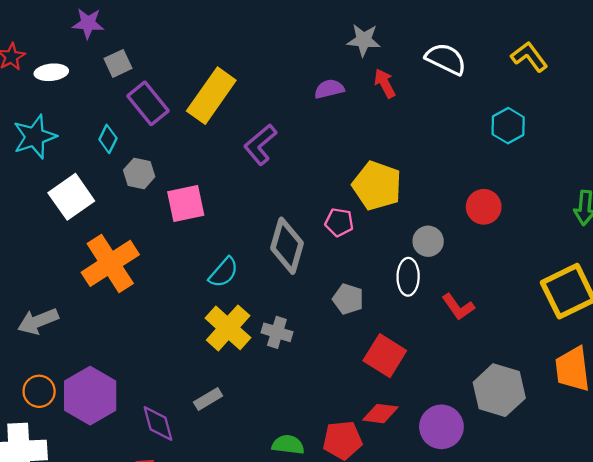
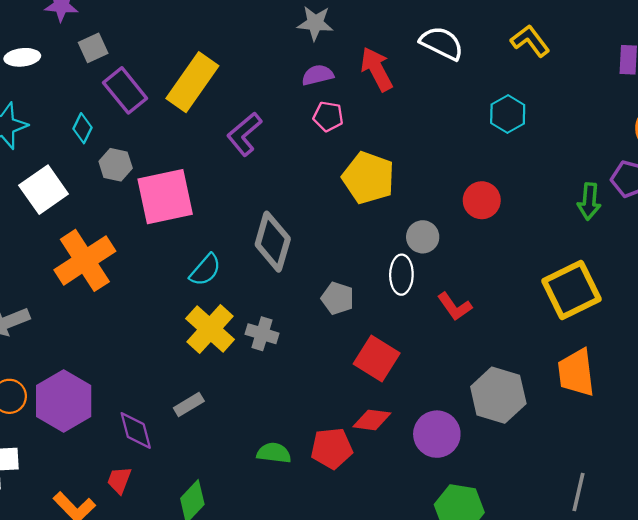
gray star: (364, 40) -> (315, 23), moved
red arrow: (385, 83) -> (377, 69), size x1.4
pink square: (186, 203) -> (165, 197), size x1.4
pink pentagon: (339, 222) -> (328, 116), moved

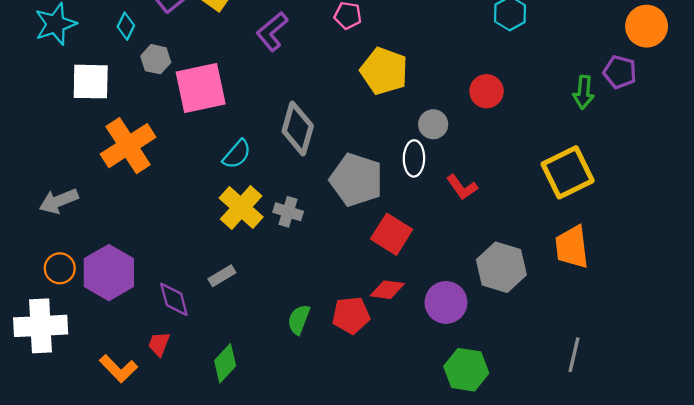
white square: (44, 190) -> (91, 82), turned 36
gray pentagon: (338, 298) -> (356, 180), size x1.8
green semicircle: (274, 453) -> (299, 320), turned -76

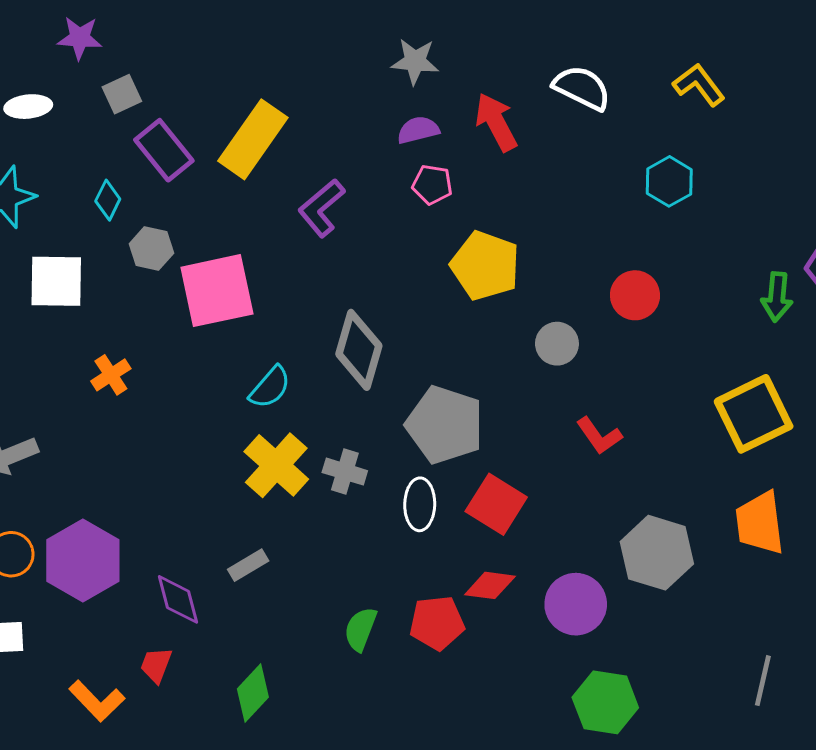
orange cross: (128, 146) -> (111, 375), size x0.5
white ellipse: (414, 158) -> (420, 504), moved

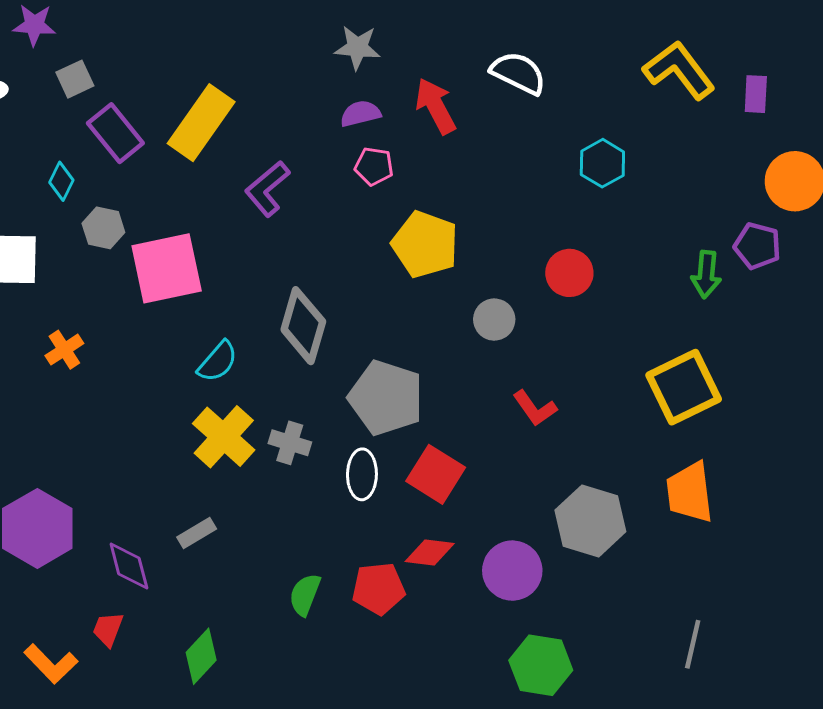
yellow L-shape: (699, 85) -> (679, 70), moved, size x1.4

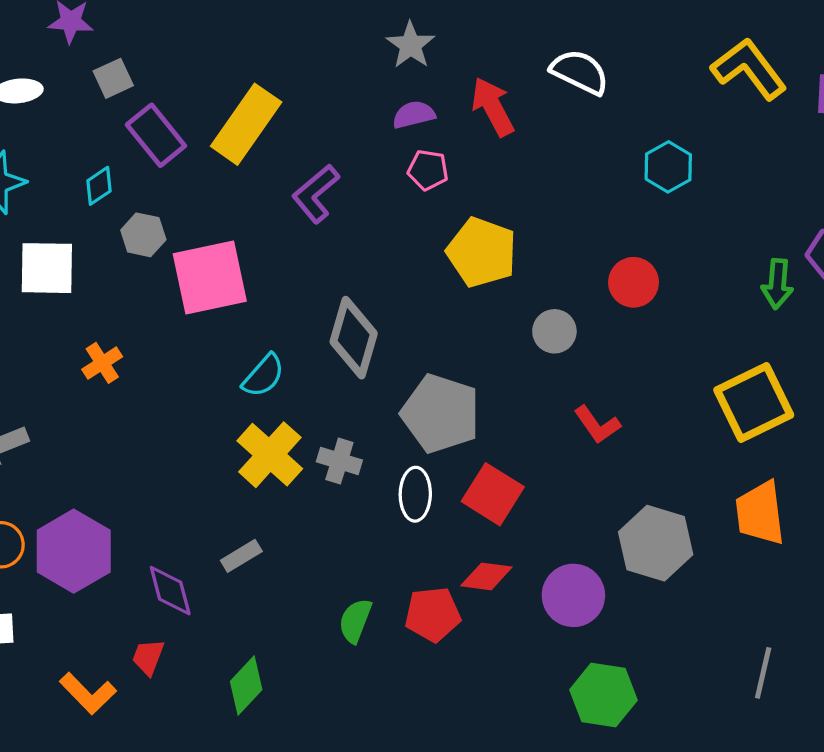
gray star: (357, 47) -> (411, 45), turned 30
cyan diamond: (61, 181) -> (99, 186), turned 30

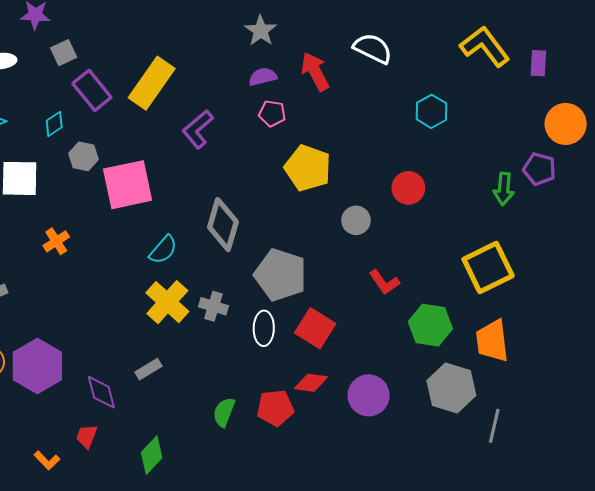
gray hexagon: (656, 543) -> (451, 388), moved
gray line: (763, 673) -> (494, 426), moved
orange L-shape: (88, 693) -> (47, 460), size x0.7
green hexagon: (603, 695) -> (430, 325), moved

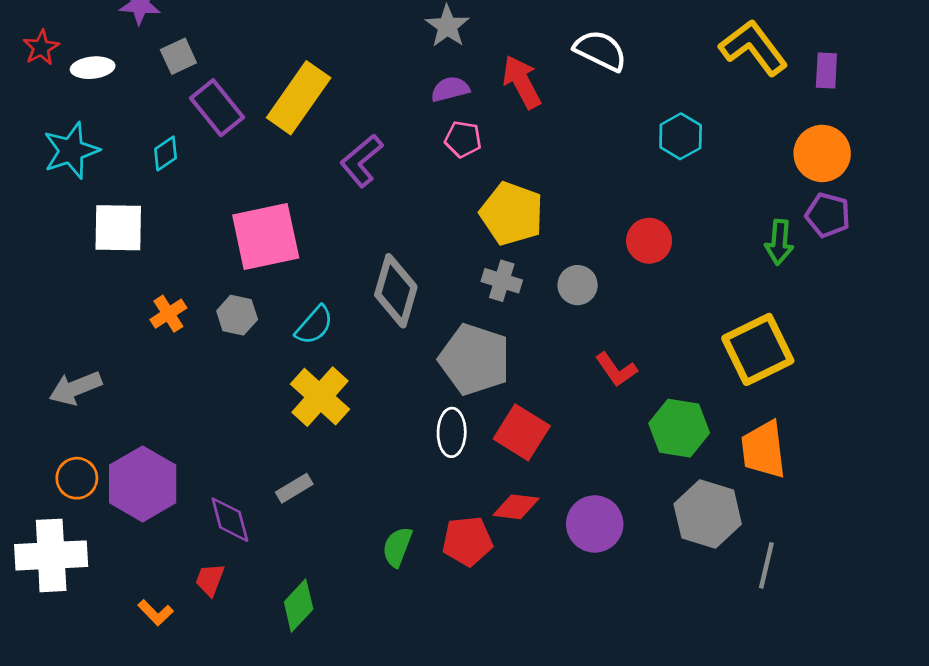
orange circle: (566, 124) -> (822, 153), moved
gray hexagon: (84, 156) -> (237, 315), moved
gray cross: (213, 306) -> (502, 281), moved

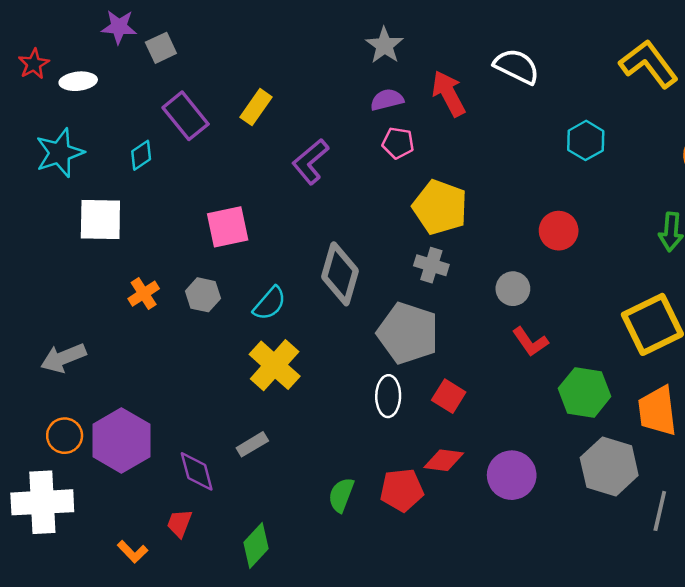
gray square: (178, 56) -> (161, 48), moved
yellow rectangle: (299, 98) -> (256, 107), size x0.6
pink square: (266, 236) -> (228, 227), size x0.7
gray circle: (578, 285) -> (513, 289), moved
red square: (522, 432) -> (449, 396), size x0.7

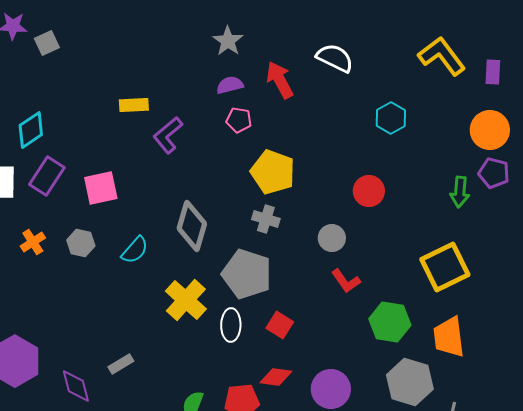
yellow rectangle: (256, 107) -> (134, 105), moved, turned 52
purple rectangle: (186, 116) -> (47, 176), moved, turned 72
cyan diamond: (141, 155) -> (31, 130), size x1.5
yellow cross: (275, 365) -> (186, 300), moved

